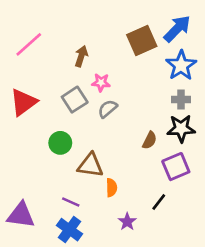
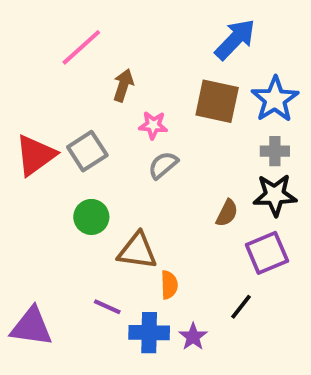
blue arrow: (177, 29) -> (235, 39), moved
brown square: (142, 40) -> (217, 101), moved, turned 36
pink line: (29, 44) -> (81, 47), moved
gray square: (75, 100) -> (87, 151), moved
blue cross: (69, 230) -> (149, 333), moved, turned -35

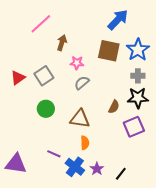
red triangle: (35, 155) -> (18, 78), size x0.7
brown triangle: (137, 251) -> (80, 119), moved
black line: (241, 307) -> (121, 174), moved
blue cross: (149, 333) -> (75, 167), turned 36

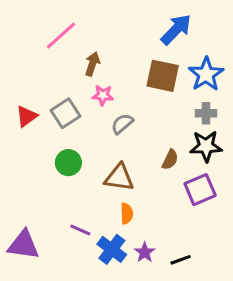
pink star: (77, 63) -> (103, 95), moved
black line: (121, 174) -> (181, 260), turned 32

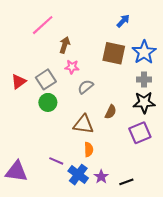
blue arrow: (176, 29) -> (123, 21), size x0.6
brown semicircle: (170, 160) -> (111, 112), moved
green circle: (68, 163) -> (48, 102), moved

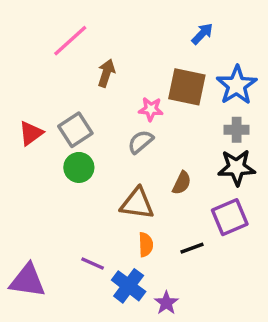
pink star: (72, 67) -> (151, 109), moved
purple star: (101, 177) -> (166, 303), moved
black line: (126, 182) -> (192, 248), moved

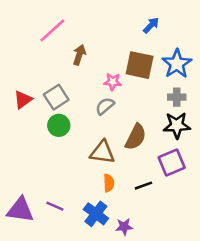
brown semicircle: (182, 183) -> (136, 137), size x1.5
purple line: (93, 263) -> (55, 206), moved
purple star: (166, 303) -> (124, 227), turned 30

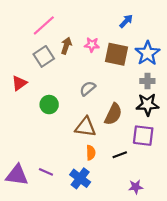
pink star: (113, 82) -> (92, 45), moved
gray square: (56, 97) -> (44, 56), moved
purple square: (172, 163) -> (143, 136), turned 30
purple star: (124, 227) -> (136, 187), moved

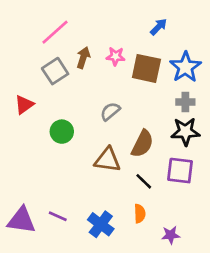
orange semicircle: (91, 153) -> (140, 214), moved
black line: (120, 155) -> (144, 181), moved, turned 64

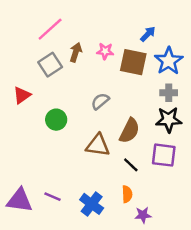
blue arrow: (159, 27) -> (148, 34), moved
purple star: (171, 235) -> (143, 215), moved

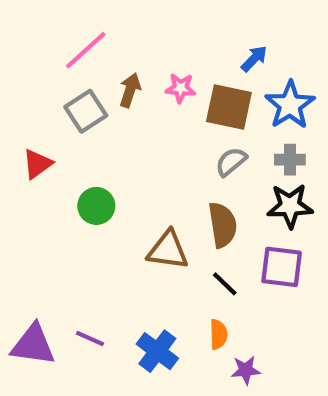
gray semicircle: (100, 101) -> (231, 162), moved
brown semicircle: (130, 131) -> (223, 225), turned -35

